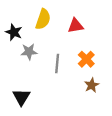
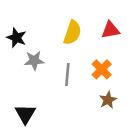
yellow semicircle: (43, 19) -> (72, 33), moved
red triangle: (75, 26) -> (110, 30), moved

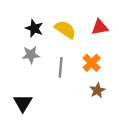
yellow semicircle: (72, 33) -> (65, 29), turned -75
black star: (16, 38) -> (34, 28), moved

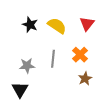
red triangle: (100, 27) -> (87, 24), turned -42
gray star: (31, 55) -> (27, 66), moved

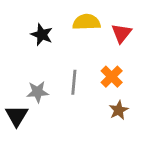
yellow semicircle: (57, 26) -> (86, 22), moved, turned -36
black triangle: (20, 90) -> (17, 116), moved

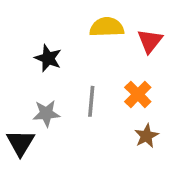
black star: (42, 35) -> (48, 58), moved

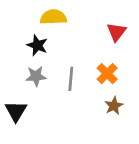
yellow semicircle: (107, 27) -> (53, 17), moved
gray star: (46, 113) -> (36, 76), moved

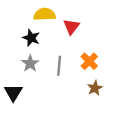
red triangle: (116, 32) -> (71, 27), moved
gray star: (36, 76) -> (30, 63), turned -30

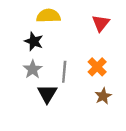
red triangle: (71, 27) -> (101, 23), moved
black triangle: (13, 93) -> (47, 94), moved

